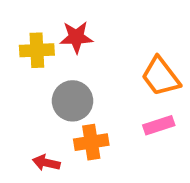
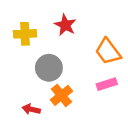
red star: (76, 37) -> (65, 25), moved, turned 30
orange cross: (91, 142) -> (61, 95), turned -30

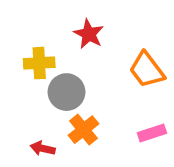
yellow cross: (25, 34) -> (39, 63), moved
pink rectangle: (107, 84) -> (152, 133), moved

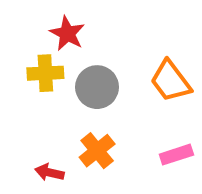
red star: (89, 34) -> (67, 33), moved
gray circle: (67, 92) -> (97, 87), moved

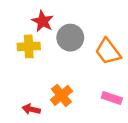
gray circle: (97, 87) -> (70, 38), moved
pink rectangle: (176, 155) -> (112, 98), turned 36

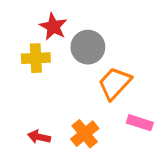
orange trapezoid: (108, 51) -> (115, 83), moved, turned 80
orange cross: (61, 95) -> (85, 134), moved

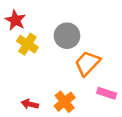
red star: (53, 27) -> (15, 20), moved
yellow cross: (36, 58) -> (27, 44), turned 36

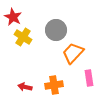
pink rectangle: (107, 93) -> (89, 78), turned 63
orange cross: (65, 102) -> (54, 85), turned 30

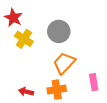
orange trapezoid: (73, 53) -> (64, 63), moved

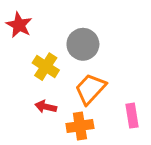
yellow cross: (24, 39) -> (46, 67), moved
red arrow: (26, 92) -> (46, 107), moved

